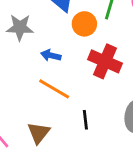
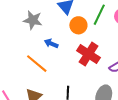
orange line: (54, 89) -> (37, 64), moved

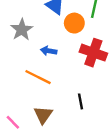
gray star: (33, 20) -> (22, 30), turned -30

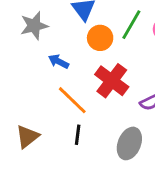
orange line: (38, 77) -> (72, 100), moved

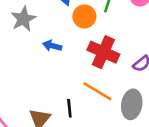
orange line: (72, 100) -> (97, 91), moved
black line: (78, 135) -> (69, 108), moved

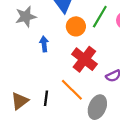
blue arrow: (52, 46) -> (44, 44), turned 56

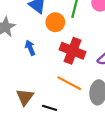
black line: (46, 98) -> (50, 108), moved, turned -64
brown triangle: (20, 101) -> (25, 97), moved

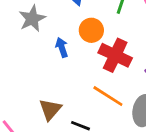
orange circle: (55, 22) -> (91, 30), moved

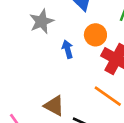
brown triangle: (50, 109) -> (54, 106), turned -45

